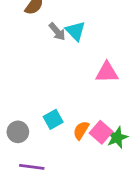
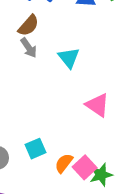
gray arrow: (57, 32) -> (29, 48), moved
pink triangle: (107, 72) -> (97, 105), turned 30

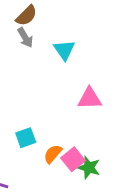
pink triangle: (97, 105) -> (90, 98), turned -40
green star: (101, 175) -> (89, 168), turned 30

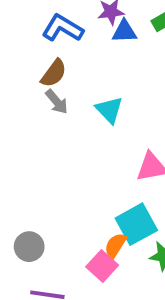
cyan square: (26, 138) -> (136, 224), moved, size x1.5
pink square: (73, 159) -> (102, 266), moved

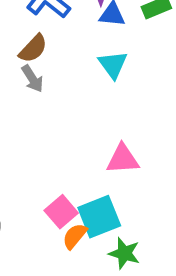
cyan triangle: (109, 110) -> (113, 65), moved
pink square: (102, 266) -> (61, 212), moved

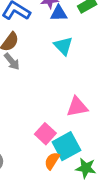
pink square: (61, 212) -> (45, 134), moved

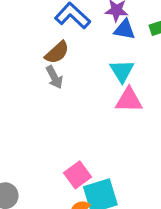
pink triangle: (77, 107) -> (129, 100), moved

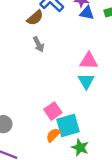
brown semicircle: (57, 52) -> (35, 18), moved
cyan triangle: (122, 71) -> (86, 81), moved

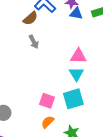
pink square: (53, 111) -> (47, 101), turned -35
cyan square: (68, 125) -> (73, 99), moved

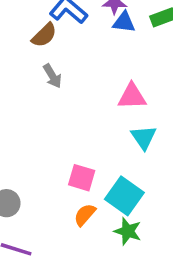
cyan triangle: (76, 74) -> (144, 137), moved
cyan square: (73, 99) -> (124, 196), moved, turned -35

